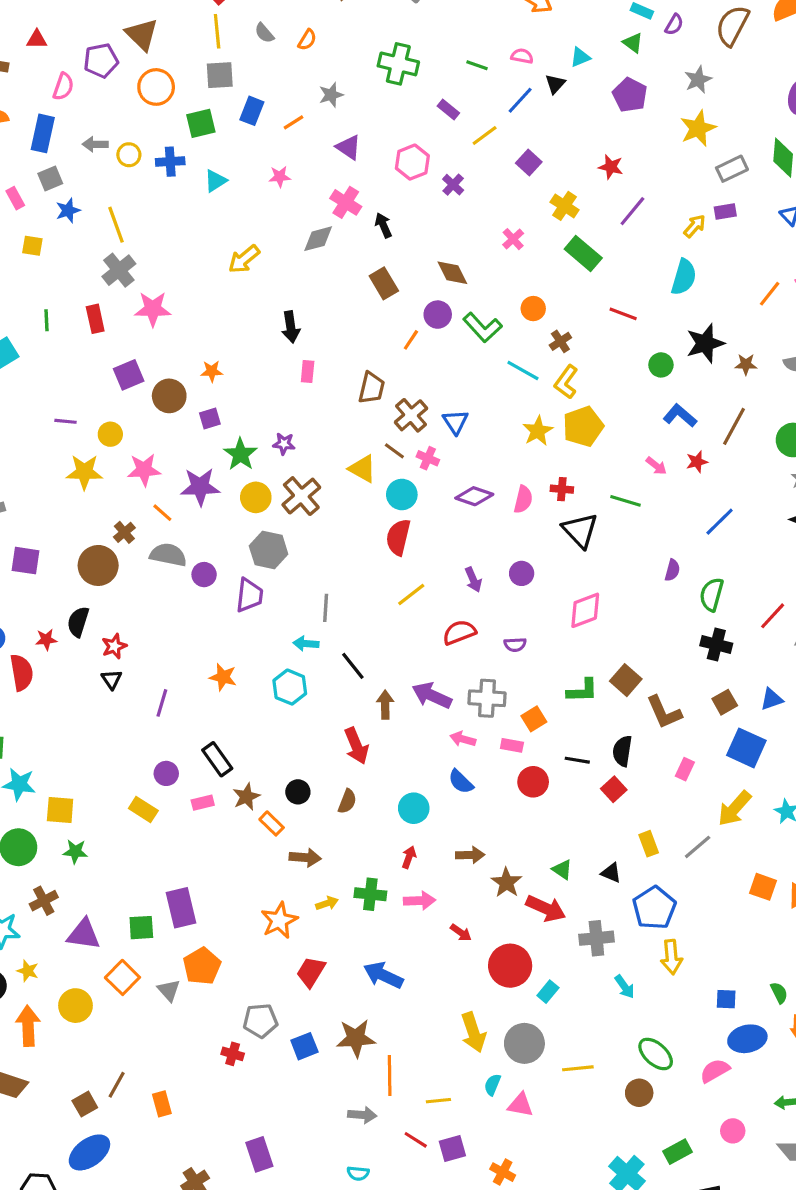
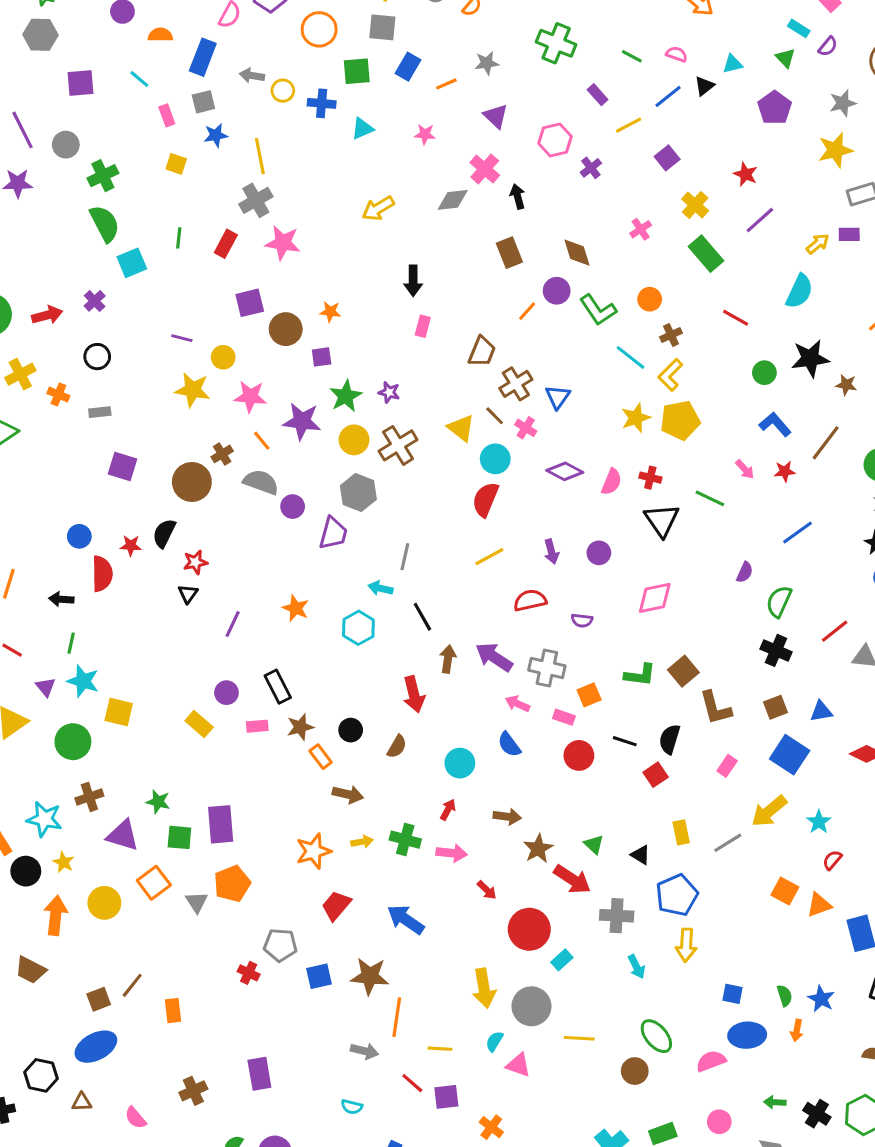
red rectangle: (95, 319) -> (226, 244), turned 32
green star: (75, 851) -> (158, 802), moved

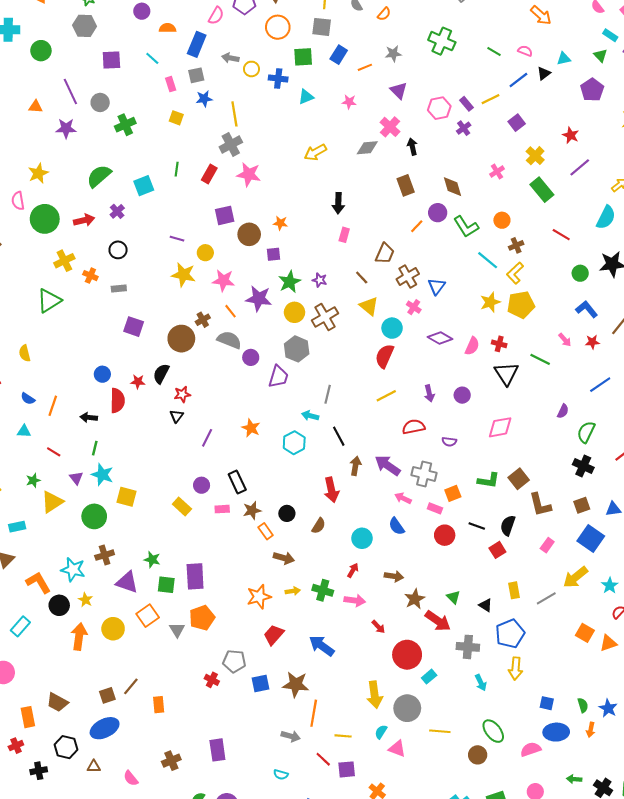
purple rectangle: (598, 95) -> (466, 104), moved
green semicircle: (105, 223) -> (99, 176), moved, turned -105
brown line: (495, 416) -> (362, 277), moved
brown trapezoid: (31, 970) -> (57, 702), moved

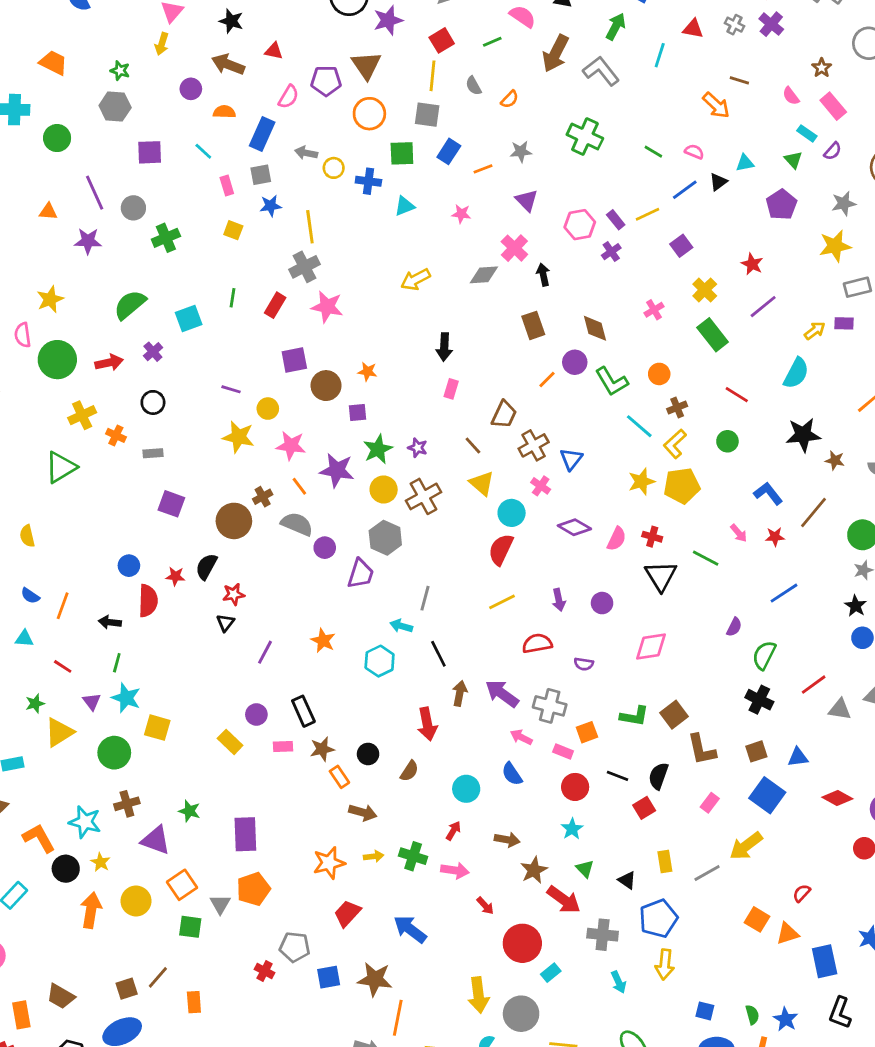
green circle: (580, 273) -> (727, 441), moved
green square: (166, 585) -> (190, 927), moved
cyan star: (610, 586) -> (572, 829), moved

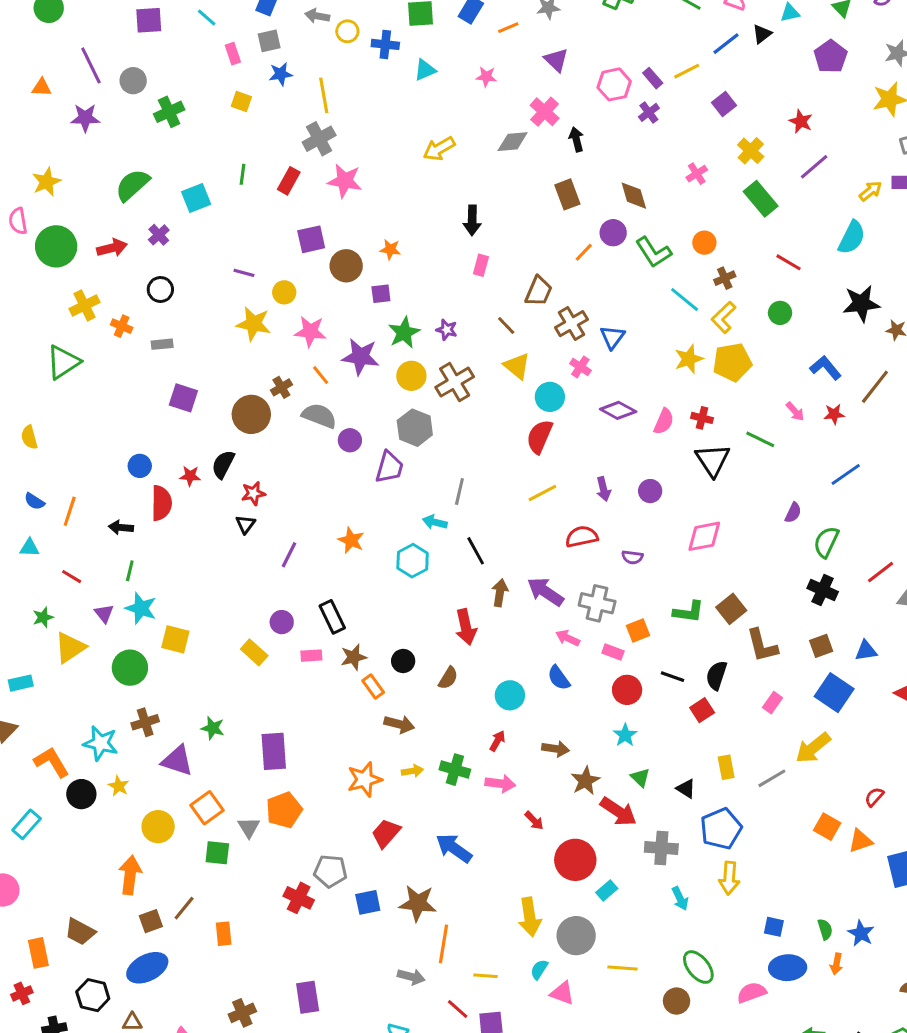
orange arrow: (91, 910) -> (130, 875), moved
red cross: (265, 971) -> (299, 898), size x1.4

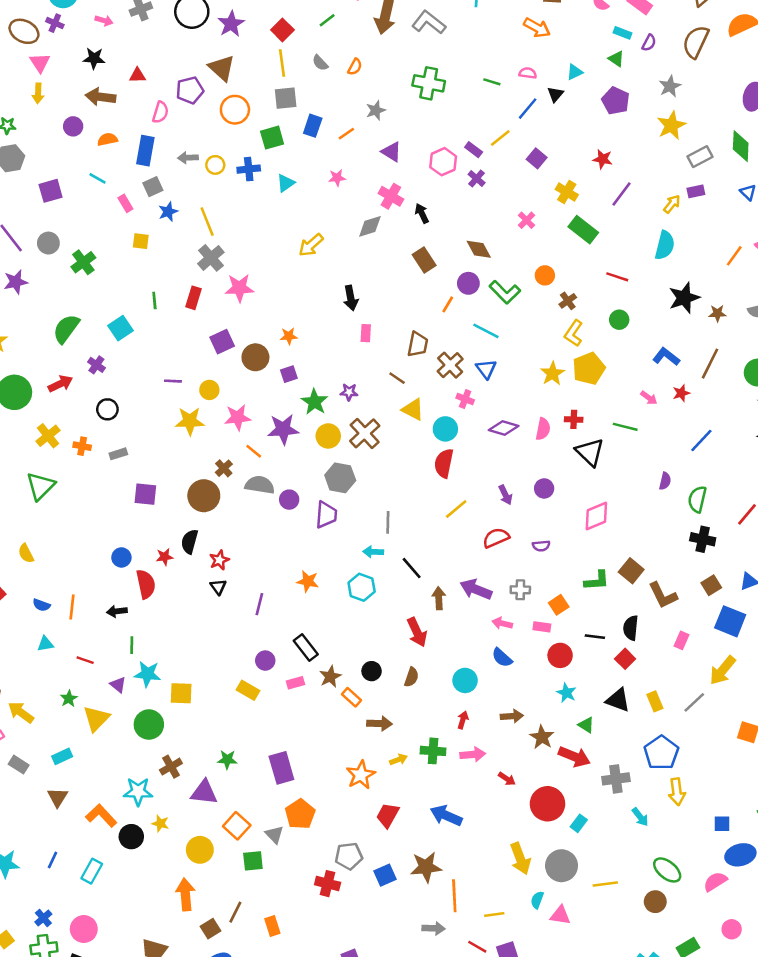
cyan line: (685, 300) -> (486, 331), moved
gray cross: (597, 603) -> (520, 590), size x0.7
black triangle: (686, 789) -> (618, 700), moved, size x1.5

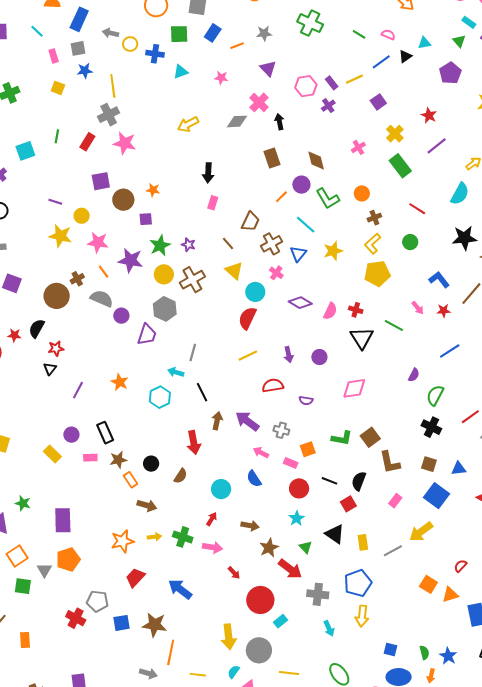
yellow star: (552, 373) -> (333, 251), moved
brown square: (711, 585) -> (429, 464), turned 35

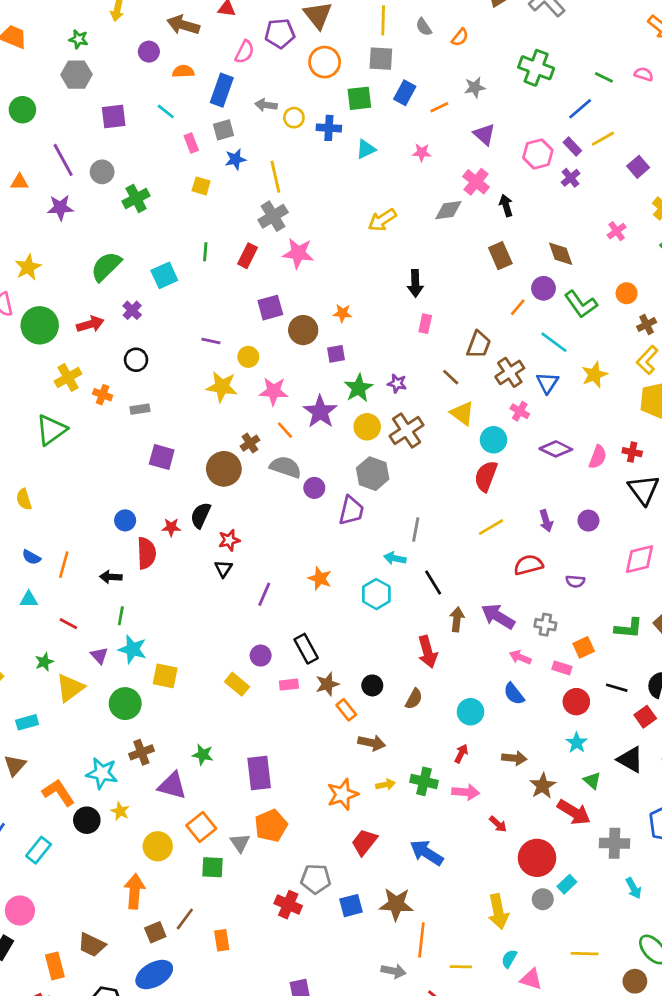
blue line: (381, 62) -> (580, 109), moved
purple star: (131, 260) -> (320, 412), turned 30
gray circle: (259, 650) -> (543, 899), moved, size x0.6

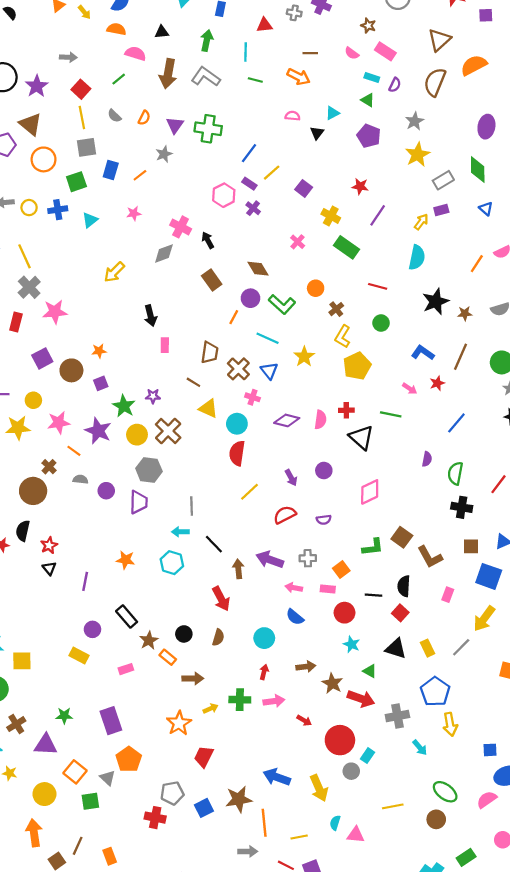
green line: (604, 77) -> (255, 80), moved
purple triangle: (484, 134) -> (175, 125), moved, turned 36
gray semicircle: (285, 467) -> (80, 479), size x0.6
pink rectangle: (289, 685) -> (126, 669), moved
blue arrow: (427, 853) -> (277, 777), moved

